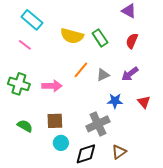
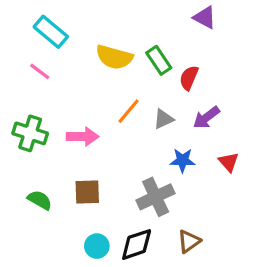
red semicircle: (132, 41) -> (189, 78), moved
cyan circle: (61, 143) -> (97, 246), moved

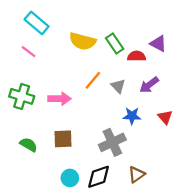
purple triangle: (205, 17) -> (158, 44), moved
red semicircle: (189, 78) -> (136, 56), turned 66
gray triangle: (164, 119) -> (118, 86), turned -49

